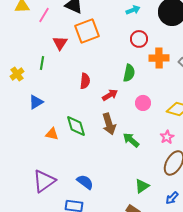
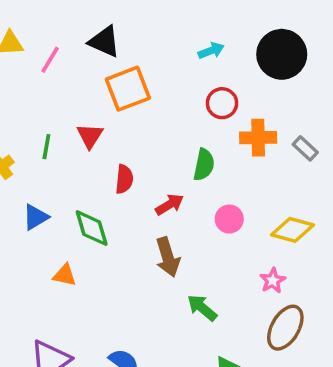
red triangle: (60, 43) -> (90, 136), moved
green diamond: (76, 126) -> (92, 228), moved
green arrow: (131, 140) -> (202, 308), moved

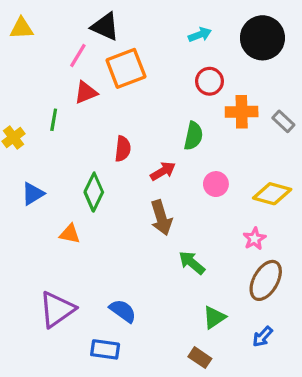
pink line: (50, 60) -> (78, 56), moved
red triangle: (90, 136) -> (86, 92), moved, turned 35
blue triangle: (36, 217) -> (33, 194), moved
green diamond: (92, 228) -> (94, 192), turned 42

